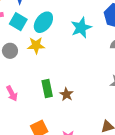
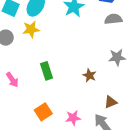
brown star: (66, 94) -> (89, 75), moved

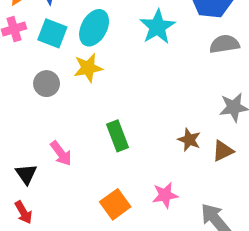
brown triangle: (111, 102) -> (223, 151), moved
pink star: (73, 118) -> (165, 195), moved

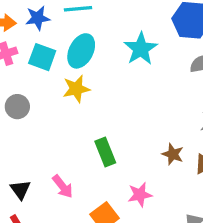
gray circle: (47, 84) -> (17, 107), moved
pink arrow: (61, 153) -> (63, 186), moved
pink star: (165, 195) -> (140, 195), moved

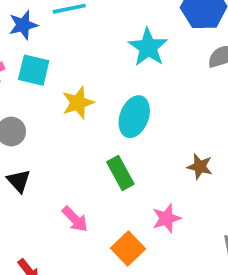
cyan ellipse: (81, 51) -> (134, 117), moved
black triangle: (20, 190) -> (19, 181), moved

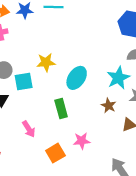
cyan star: (148, 47) -> (118, 78), moved
cyan square: (34, 70) -> (24, 81), moved, turned -36
brown star: (200, 167) -> (109, 106), moved

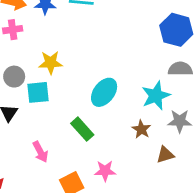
yellow star: (46, 62) -> (51, 63), moved
green rectangle: (61, 109) -> (82, 129), turned -30

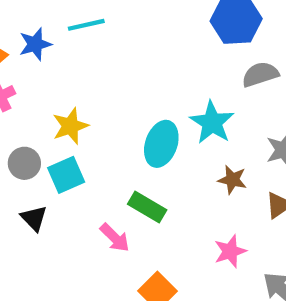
cyan star: (156, 96) -> (212, 122), moved
pink arrow: (40, 152) -> (115, 238), moved
pink star: (105, 171) -> (230, 251), moved

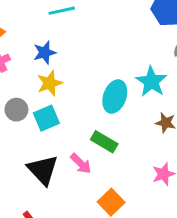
blue star: (35, 44) -> (45, 52), moved
black triangle: (34, 218) -> (43, 170), moved, size x1.6

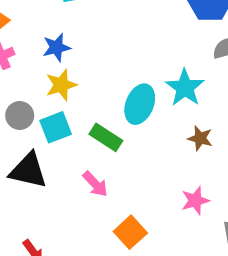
green rectangle: (104, 142) -> (106, 137), moved
black triangle: (43, 170) -> (28, 171), moved, turned -36

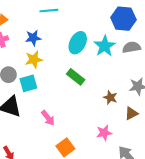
cyan star: (185, 88) -> (105, 46), moved
cyan ellipse: (140, 104) -> (78, 43), moved
green rectangle: (106, 137) -> (76, 77), moved

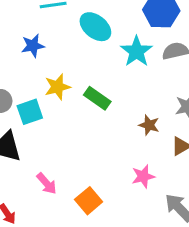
cyan ellipse: (78, 43) -> (95, 27), moved, turned -75
yellow star: (34, 59) -> (57, 87), moved
pink arrow: (48, 118) -> (47, 184), moved

